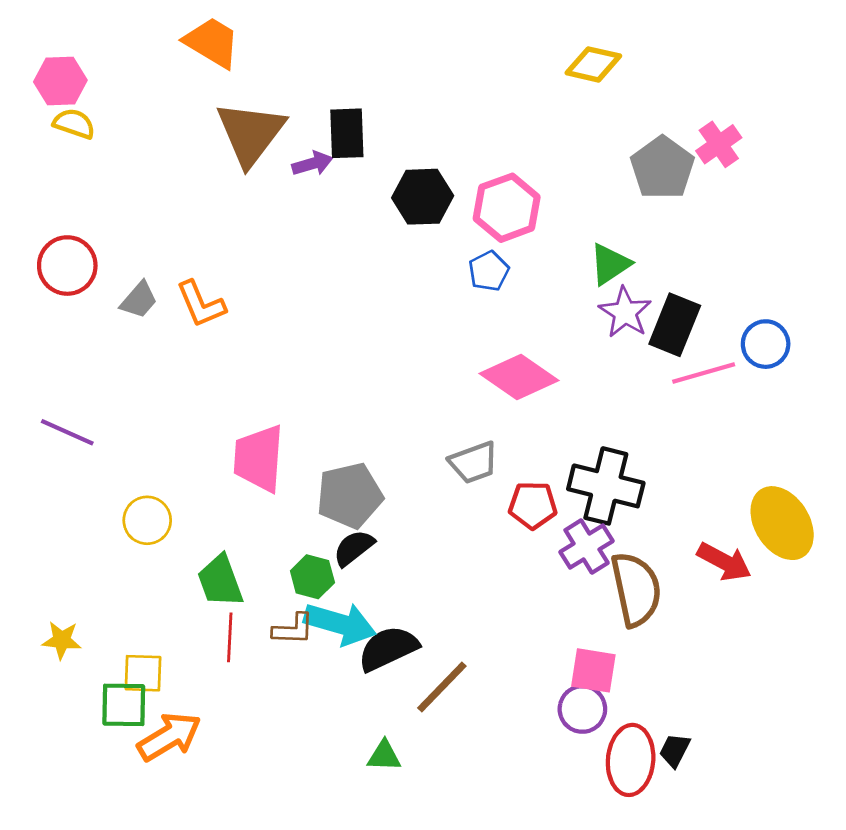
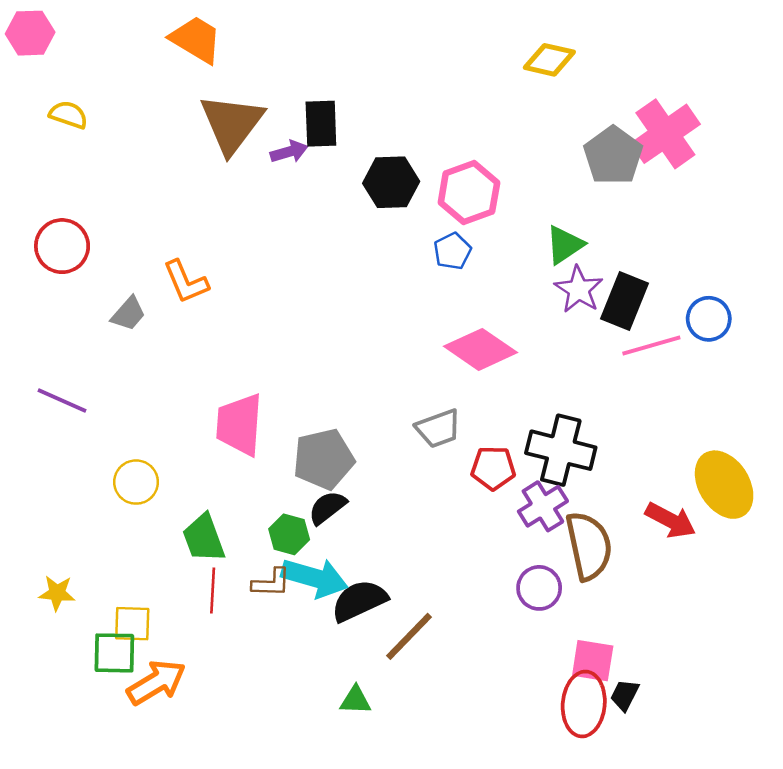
pink hexagon: (60, 81) -> (30, 33), moved
pink cross: (719, 144) -> (665, 134), size x1.6
gray trapezoid: (139, 300) -> (128, 314), moved
pink square: (593, 670) -> (593, 661), moved
purple circle: (582, 709) -> (539, 588), moved

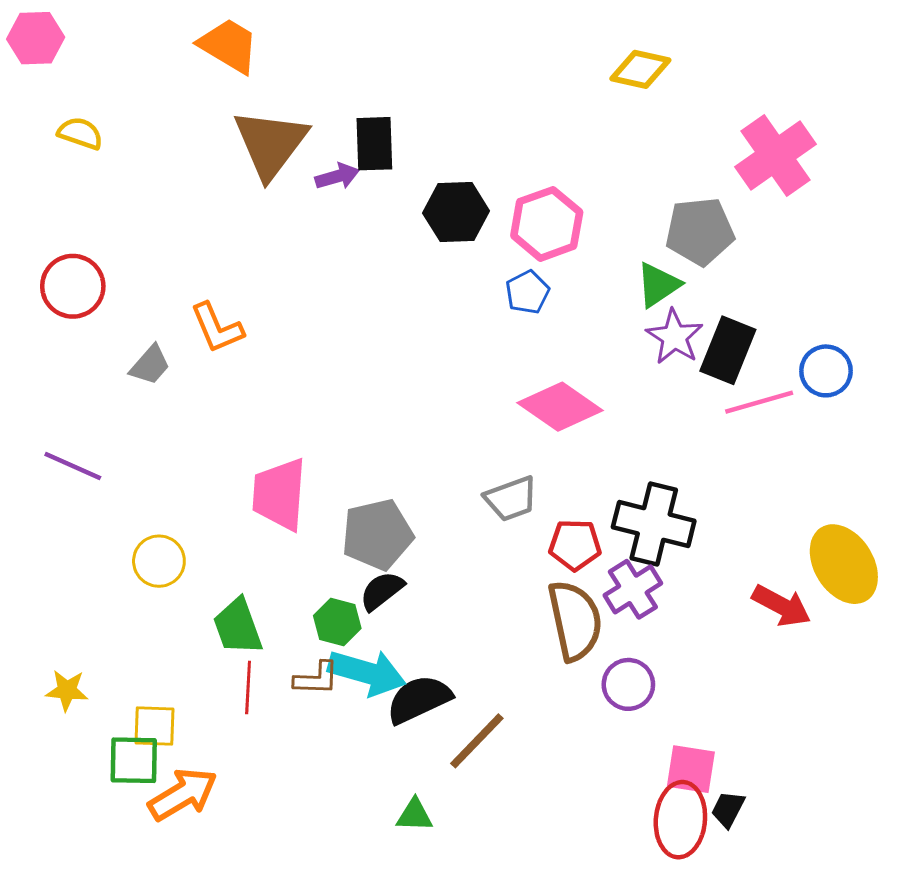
gray pentagon: (613, 156) -> (700, 231), moved, turned 30
brown semicircle: (589, 546) -> (575, 621), moved

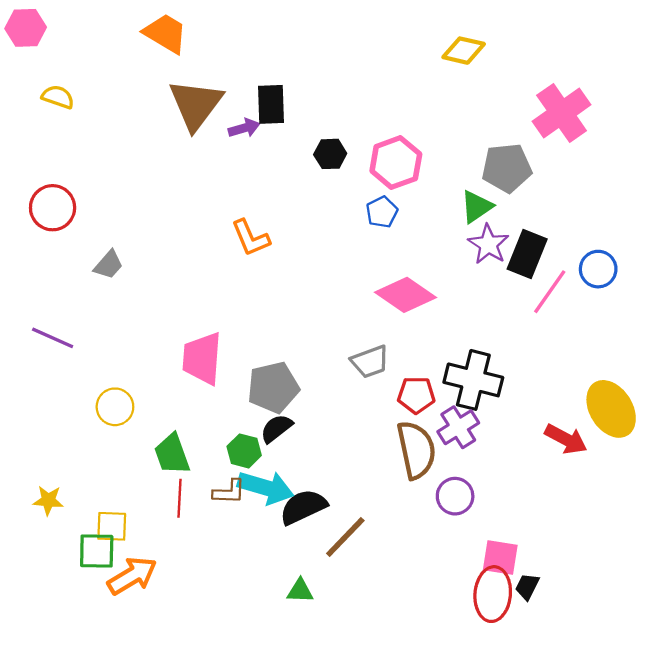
black hexagon: (456, 212) -> (330, 154), size x0.7
orange L-shape: (217, 328) -> (251, 238), moved
pink line: (759, 402) -> (550, 292), turned -39

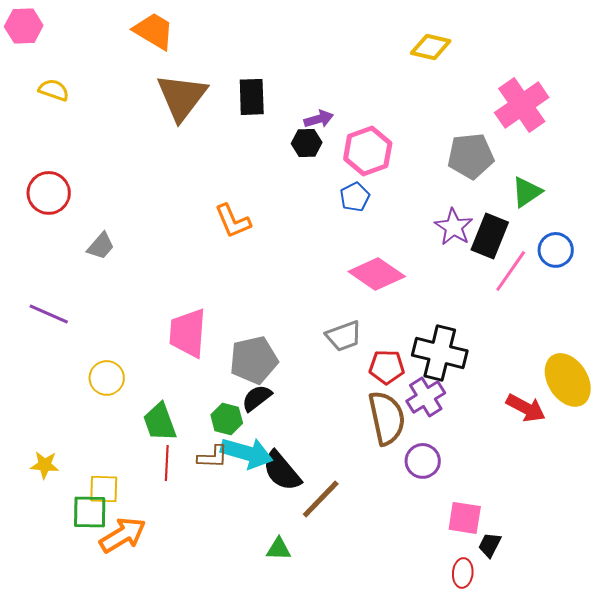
purple arrow: (244, 128) -> (319, 119), moved
green triangle: (477, 207) -> (527, 192), moved
black semicircle: (303, 507) -> (282, 471), turned -105
red ellipse: (493, 594) -> (463, 573), moved, size x0.6

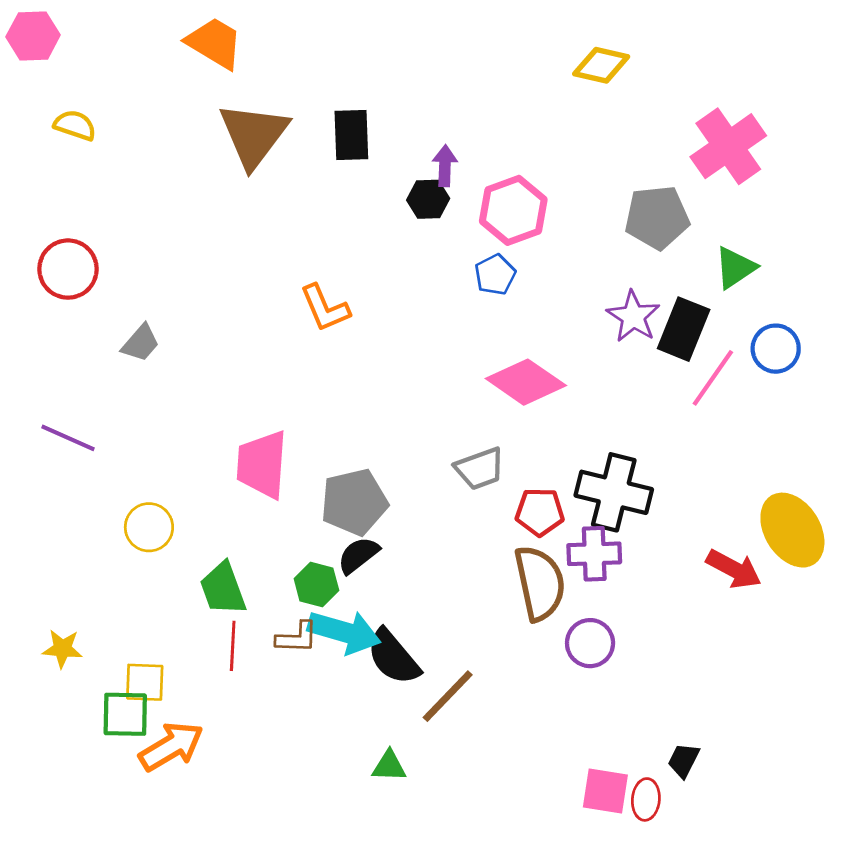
purple arrow: (319, 119) -> (445, 166), turned -72
purple cross: (426, 397) -> (594, 554), turned 30
pink square: (465, 518) -> (605, 791), moved

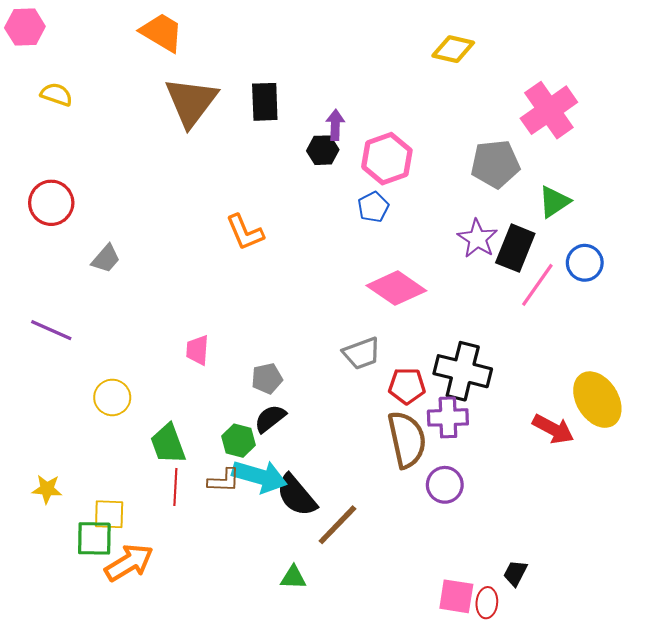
pink trapezoid: (262, 464) -> (197, 350), size x0.6
gray pentagon: (354, 502) -> (267, 379), size x0.6

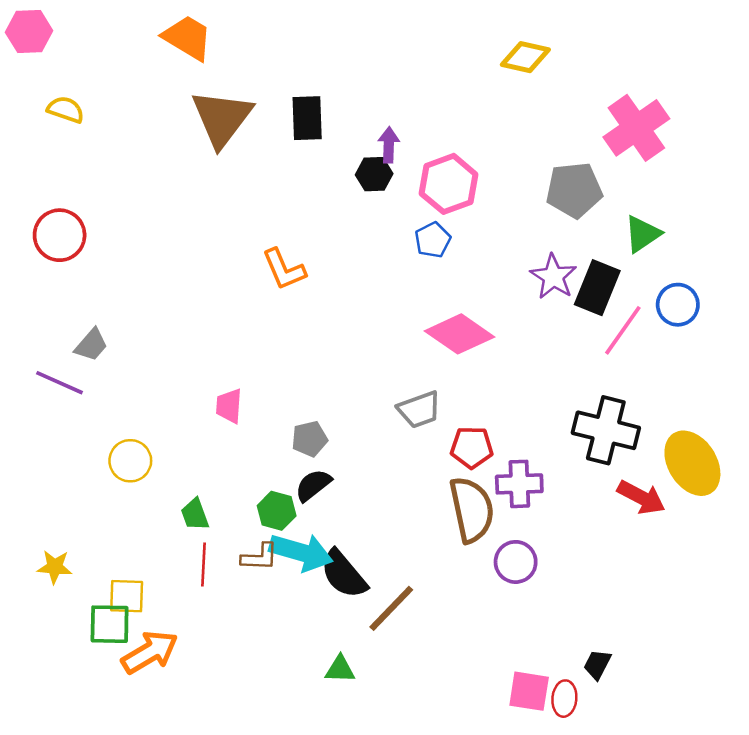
gray trapezoid: (106, 259) -> (91, 345), moved
black cross: (463, 371) -> (606, 430), moved
green trapezoid: (168, 444) -> (195, 514), size x0.7

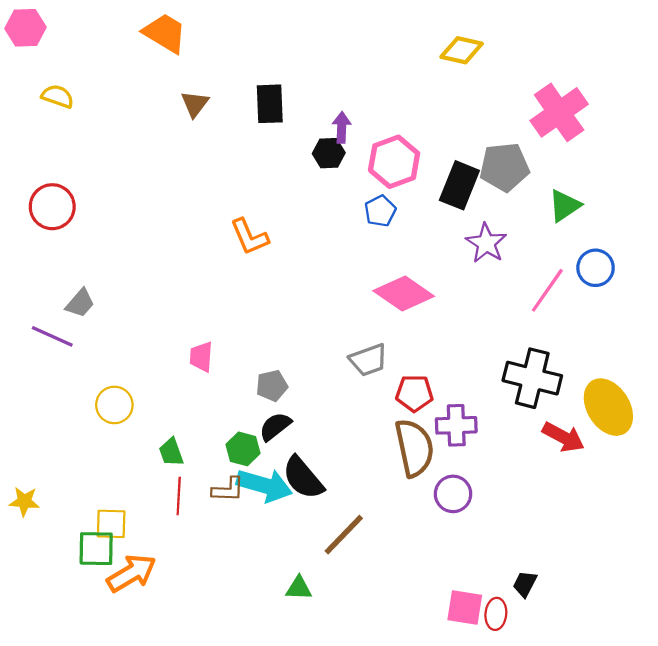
brown triangle: (222, 118) -> (195, 104), size x0.5
black rectangle: (597, 288) -> (459, 185), moved
yellow star: (55, 567) -> (24, 501), moved
black semicircle: (344, 574) -> (303, 478), moved

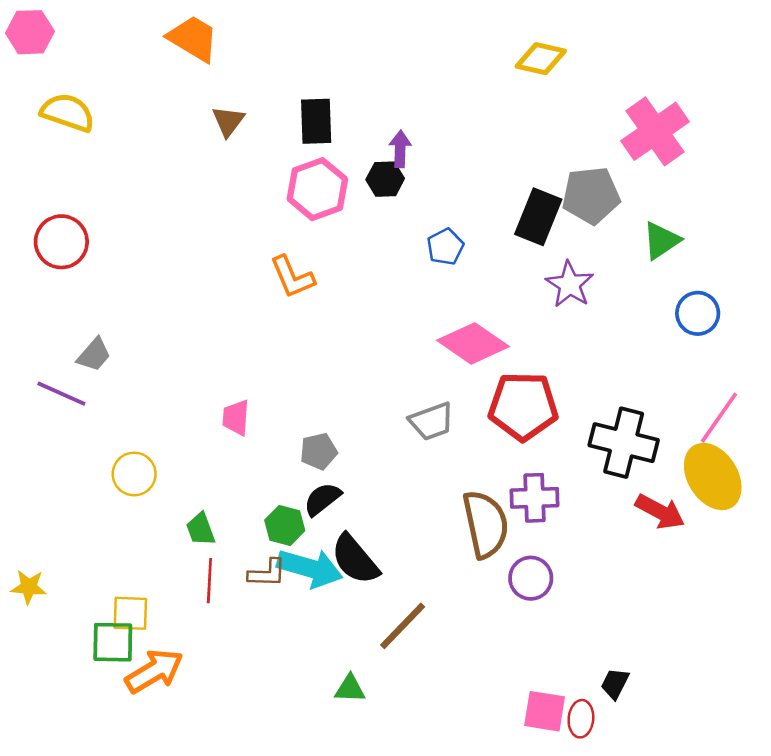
yellow semicircle: (58, 96) -> (68, 113), size x1.4
pink hexagon: (394, 162) -> (317, 189), moved
pink line: (547, 290) -> (719, 418), moved
red pentagon: (414, 393) -> (523, 406), moved, size x1.6

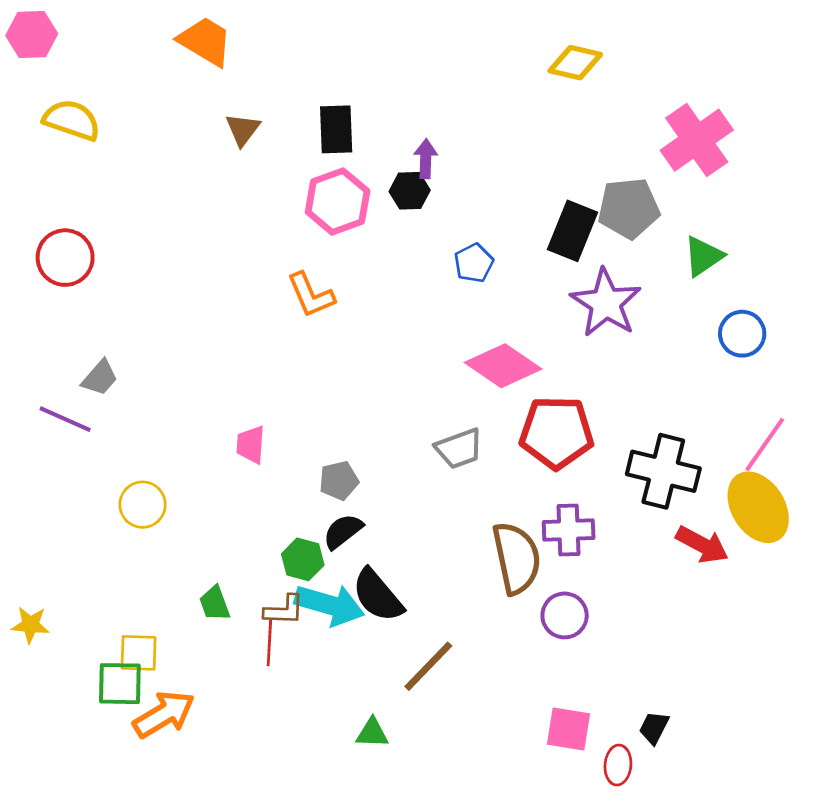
purple star: (570, 284) -> (606, 303), size x1.4
green trapezoid: (201, 529) -> (215, 603), moved
red line: (209, 581) -> (269, 642), moved
pink square: (545, 711) -> (569, 729), moved

